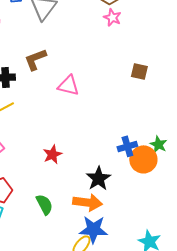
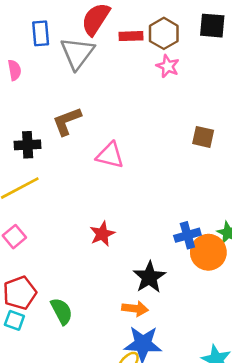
red star: (52, 154) -> (102, 234), moved
orange arrow: (87, 202) -> (135, 309), size x0.7
green semicircle: (44, 204) -> (62, 311), moved

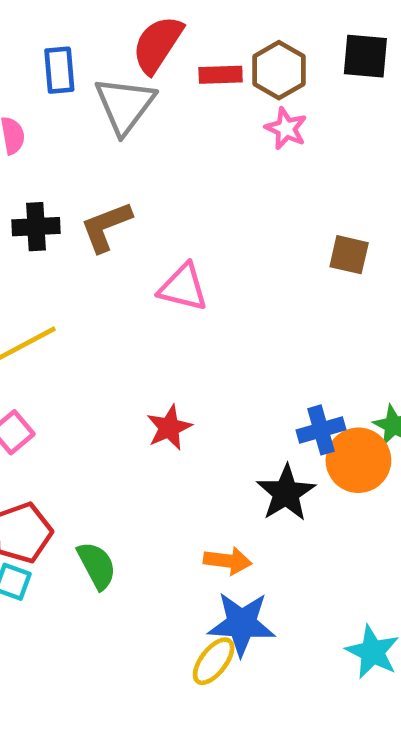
black cross: (28, 145) -> (36, 227), moved
black star: (149, 277) -> (286, 493), moved

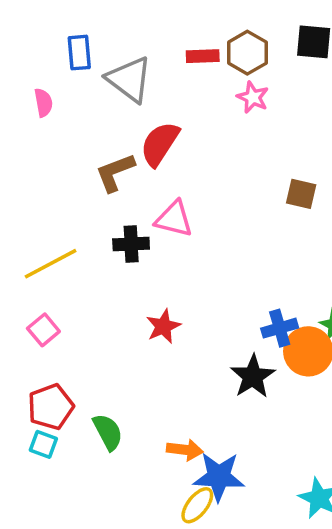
red semicircle: (157, 44) -> (160, 144), moved
gray triangle: (125, 105) -> (129, 79), turned -30
black cross: (36, 227) -> (131, 244), moved
orange arrow: (228, 561) -> (185, 450), moved

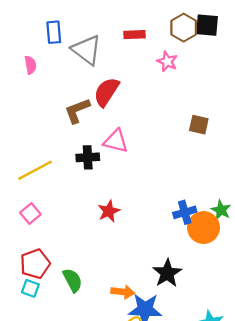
brown hexagon: (247, 53) -> (184, 28), moved
black star: (253, 376) -> (167, 273), moved

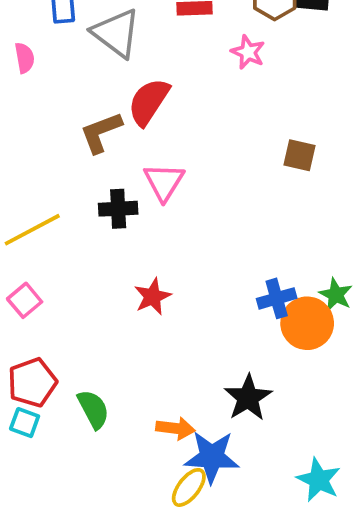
pink triangle: (116, 141) -> (164, 182), turned 48

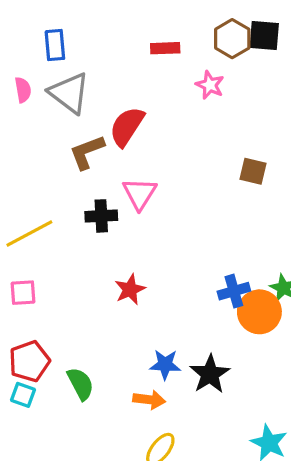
gray triangle: (116, 33) -> (69, 93), moved
pink square: (25, 300) -> (23, 293), turned 36
blue star: (212, 457) -> (165, 365), moved, size x0.7

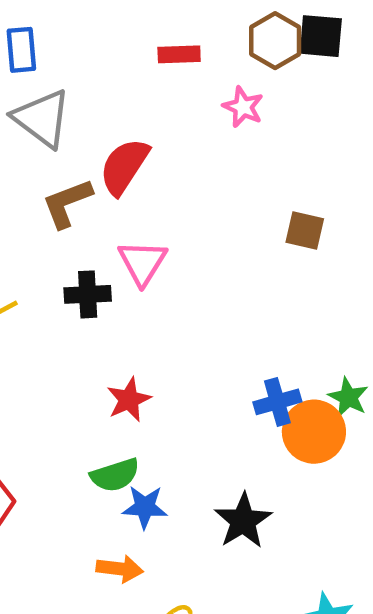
blue star: (165, 365) -> (145, 507), moved
green semicircle: (80, 384) -> (115, 475), moved, turned 100
orange arrow: (149, 400) -> (120, 569), moved

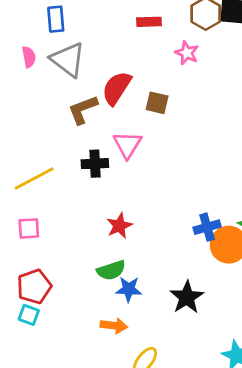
brown square: (305, 230) -> (157, 103), moved

